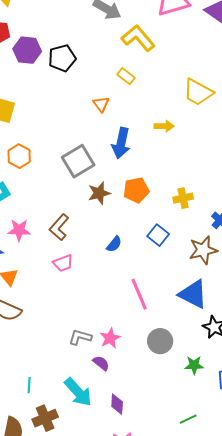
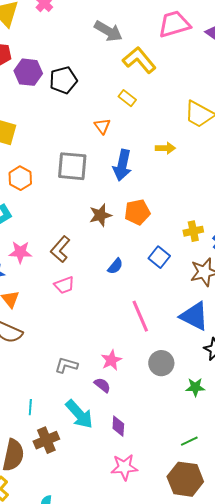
gray square: (78, 161) -> (72, 166), moved, turned 36
yellow cross: (183, 198) -> (193, 231), moved
gray L-shape: (80, 337) -> (66, 365), moved

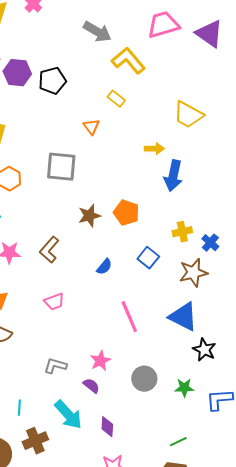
blue arrow: (122, 165) -> (173, 176), moved
orange pentagon: (137, 212) -> (126, 213), turned 30
pink trapezoid: (64, 285) -> (54, 302), moved
gray circle: (161, 363) -> (144, 379), moved

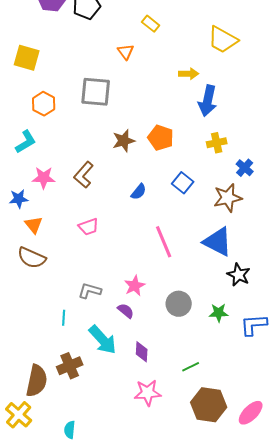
yellow cross: (182, 232) -> (217, 143), moved
cyan line: (19, 408) -> (64, 318), moved
green line: (178, 442) -> (191, 367), moved

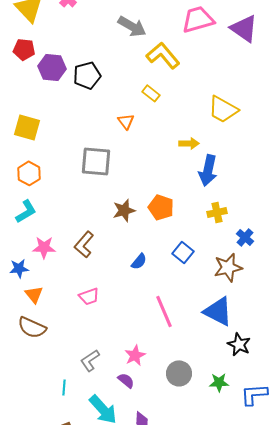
orange hexagon: (44, 104) -> (29, 173), moved
gray L-shape: (90, 291) -> (90, 360), turned -50

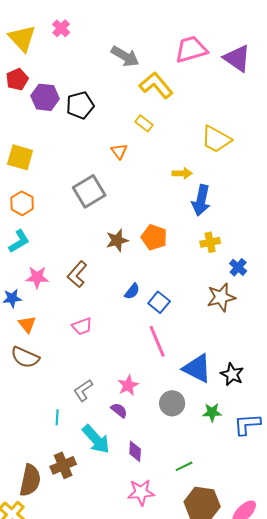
red pentagon: (24, 49) -> (17, 79), turned -30
gray square: (96, 161) -> (89, 191), turned -36
blue square: (183, 252) -> (159, 302), moved
blue triangle: (218, 311) -> (197, 368), moved

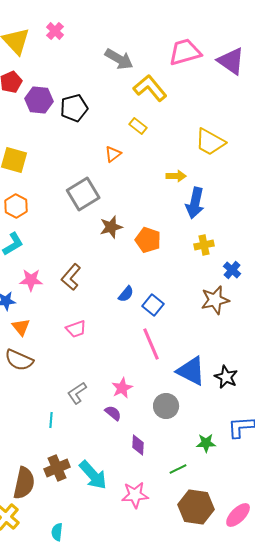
orange triangle: (119, 151) -> (113, 154), turned 30
brown star: (117, 240) -> (111, 227), moved
green star: (212, 412) -> (206, 443), moved
cyan arrow: (96, 439) -> (93, 475), moved
purple diamond: (135, 451) -> (138, 445), moved

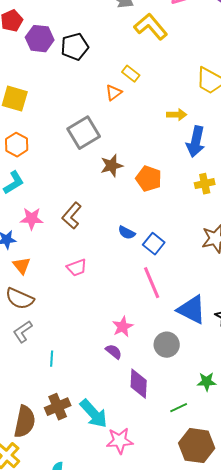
yellow rectangle: (138, 126) -> (131, 74), moved
blue semicircle: (126, 294) -> (127, 233), turned 78
gray L-shape: (77, 393) -> (23, 332), moved
purple diamond: (138, 445) -> (139, 384), size x1.4
pink star: (135, 495) -> (120, 441), moved

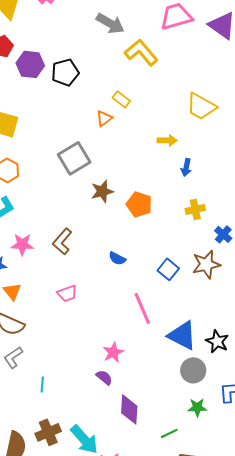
blue arrow: (196, 142) -> (186, 167), size x0.6
blue square: (154, 244) -> (168, 269), moved
gray circle: (167, 345) -> (193, 370), moved

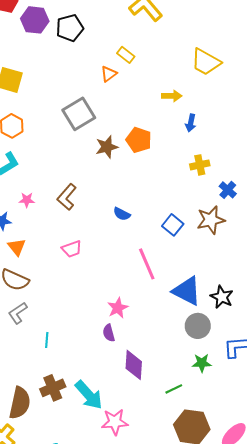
orange pentagon: (139, 204) -> (139, 140), moved
pink star: (22, 244) -> (27, 200), size x0.7
purple semicircle: (104, 377) -> (109, 333), turned -144

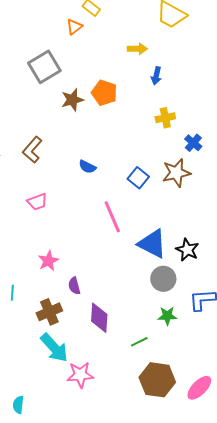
pink star: (118, 308) -> (48, 261), moved
brown cross: (53, 388) -> (49, 312), moved

